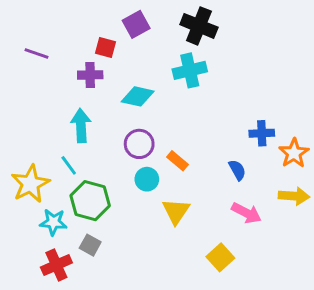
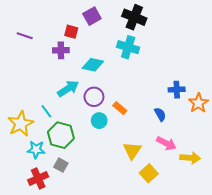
cyan cross: (190, 70) -> (128, 47), turned 30
cyan arrow: (81, 126) -> (68, 89), moved, turned 60
yellow arrow: (294, 196) -> (190, 158), moved
yellow triangle: (176, 211) -> (132, 151), moved

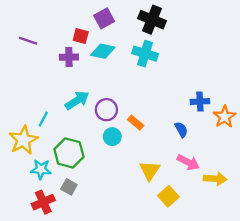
cyan diamond: (93, 65) -> (103, 51), moved
cyan line: (46, 111) -> (43, 119), moved, turned 64

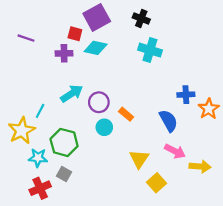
purple square: (104, 18) -> (97, 17), size x1.4
black cross: (152, 20) -> (141, 18), size x0.7
cyan cross: (145, 54) -> (150, 50), moved
blue semicircle: (181, 130) -> (168, 121), size x1.5

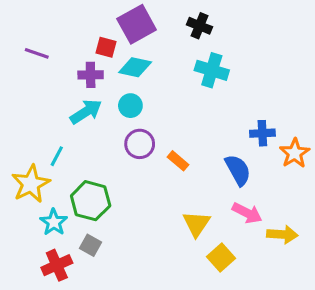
cyan arrow: (72, 94) -> (86, 112), moved
cyan circle: (104, 127) -> (130, 106), moved
cyan star: (38, 158) -> (54, 222), turned 30

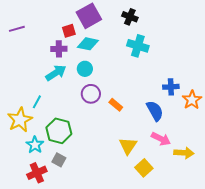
red square: (106, 47) -> (69, 31), turned -32
purple line: (37, 53) -> (17, 29), moved, turned -35

